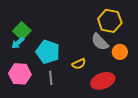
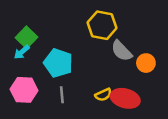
yellow hexagon: (110, 21) -> (102, 25), moved
yellow semicircle: (79, 64) -> (103, 95), moved
red ellipse: (103, 81) -> (125, 98), turned 35

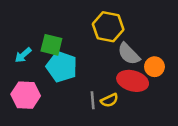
green square: (27, 37) -> (51, 45), moved, turned -30
gray line: (62, 95) -> (93, 100), moved
red ellipse: (125, 98) -> (133, 81), moved

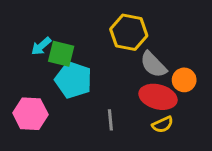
cyan arrow: (23, 55) -> (41, 46), moved
yellow semicircle: (109, 100) -> (163, 124), moved

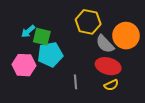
cyan pentagon: (73, 80) -> (50, 55), turned -30
orange circle: (184, 80) -> (126, 36), moved, size x1.6
pink hexagon: (30, 114) -> (24, 65), moved

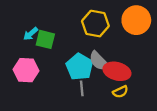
orange circle: (126, 36) -> (136, 20), moved
gray semicircle: (105, 44) -> (99, 61), moved
cyan pentagon: (50, 55) -> (79, 67), moved, turned -30

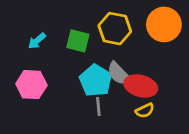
green square: (45, 39) -> (78, 41), moved

